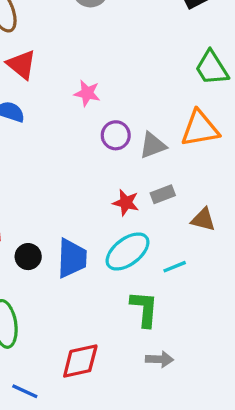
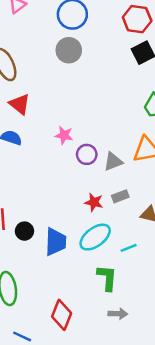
pink star: (87, 93) -> (64, 135), moved
black circle: (28, 257) -> (24, 231), moved
red diamond: (80, 361) -> (62, 315), turned -56

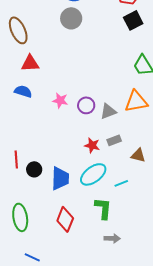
red triangle: (20, 104) -> (30, 63), turned -42
pink star: (64, 135) -> (60, 100), moved
red diamond: (62, 315) -> (65, 219), moved

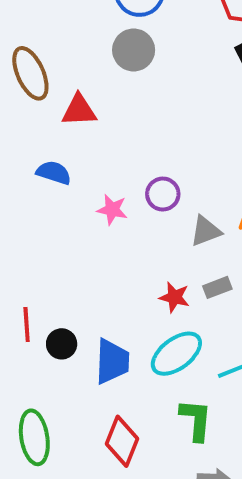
red triangle: (30, 63) -> (79, 110), moved
blue semicircle: (23, 91) -> (54, 173), moved
purple circle: (86, 105) -> (163, 194), moved

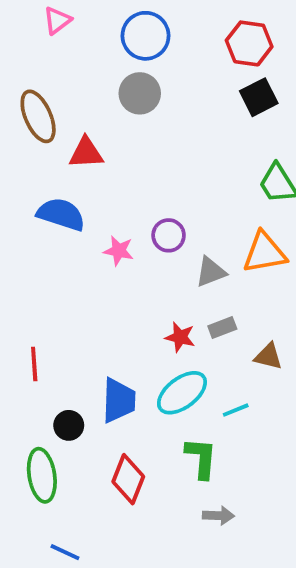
blue semicircle: (54, 173) -> (61, 214), size x1.4
black circle: (62, 344) -> (69, 425), moved

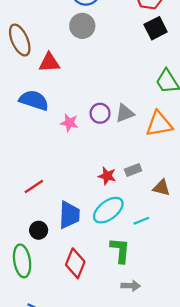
gray triangle: (211, 272) -> (125, 113), moved
red line: (34, 364) -> (34, 186), moved, turned 60

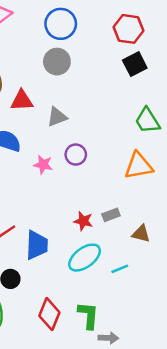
gray triangle: (125, 113) -> (57, 117), moved
blue trapezoid: (69, 215) -> (37, 245), moved
green L-shape: (120, 250) -> (88, 315), moved

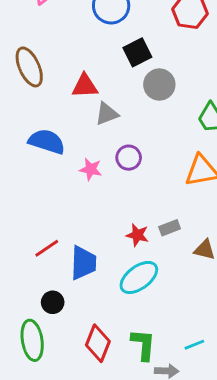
gray circle: (57, 62) -> (159, 85), moved
black square: (135, 64) -> (137, 52), moved
red triangle: (22, 101) -> (85, 86), moved
cyan line: (120, 269) -> (194, 345), moved

